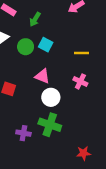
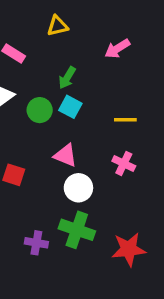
green arrow: (35, 19) -> (67, 78), moved
red star: (84, 153) -> (129, 249), moved, size x1.5

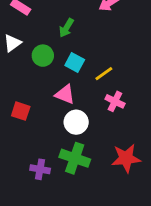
cyan square: (70, 107) -> (75, 62), moved
yellow line: (125, 120) -> (104, 74), moved, turned -36
red star: (129, 249) -> (126, 158), moved

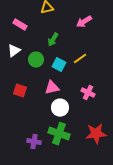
yellow line: (104, 74) -> (80, 59), moved
pink triangle: (65, 94) -> (52, 88), turned -35
red square: (21, 111) -> (20, 91), moved

